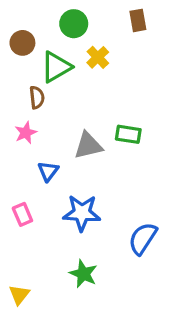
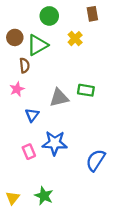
brown circle: (22, 43) -> (15, 37), moved
yellow cross: (98, 57) -> (75, 39), moved
pink rectangle: (22, 214) -> (29, 152), moved
green star: (83, 274) -> (44, 196), moved

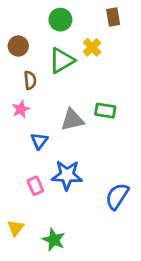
green triangle: (37, 45) -> (62, 60), moved
yellow triangle: (13, 198) -> (16, 228), moved

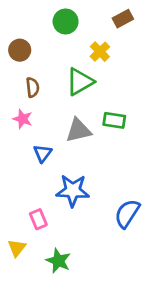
brown rectangle: (113, 17) -> (123, 19), turned 72
green triangle: (62, 60) -> (80, 82), moved
pink star: (21, 109) -> (23, 119), turned -30
pink rectangle: (35, 186) -> (38, 219), moved

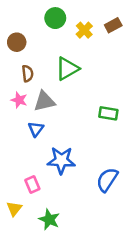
brown rectangle: (123, 19) -> (113, 25), moved
yellow cross: (100, 52) -> (84, 30), moved
green rectangle: (114, 120) -> (108, 113), moved
gray triangle: (78, 130) -> (44, 101), moved

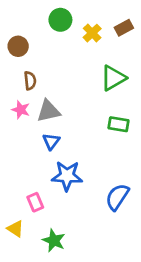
green triangle: (67, 69) -> (113, 78), moved
blue triangle: (36, 129) -> (51, 141), moved
yellow triangle: (14, 209) -> (15, 229), turned -35

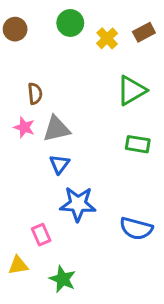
brown circle: (18, 46) -> (15, 29), moved
blue semicircle: (117, 197) -> (136, 229), turned -108
yellow triangle: (15, 229) -> (18, 265), turned -42

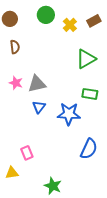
brown semicircle: (35, 94) -> (15, 47), moved
blue star: (78, 204) -> (69, 114), moved
blue semicircle: (136, 229) -> (89, 149), turned -80
green star: (63, 279) -> (53, 186), moved

